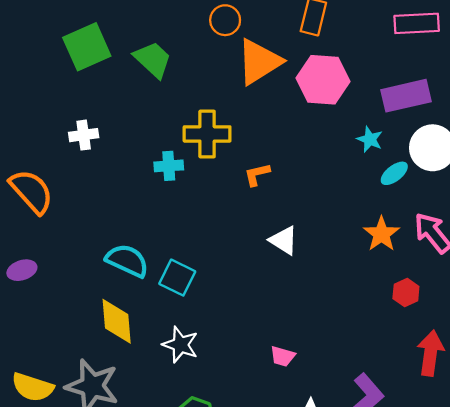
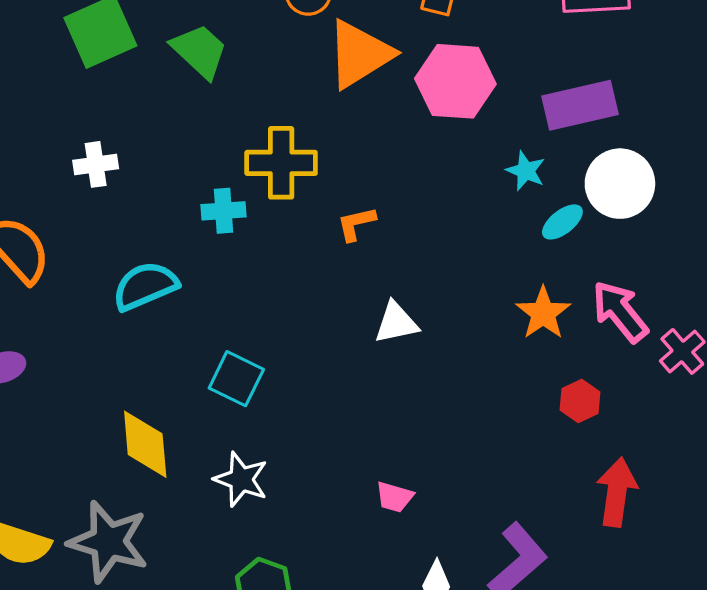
white triangle: (284, 240) -> (396, 323), turned -44
cyan semicircle: (127, 261) -> (145, 286), moved, turned -48

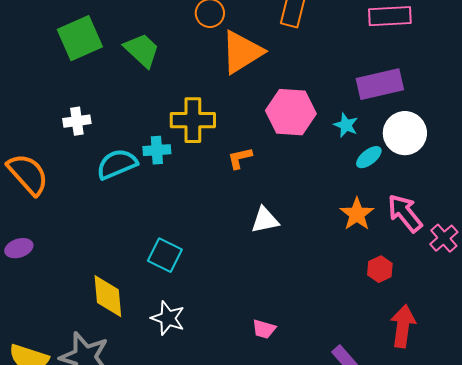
pink hexagon: (455, 81) -> (291, 112), moved
cyan semicircle: (145, 286) -> (117, 164), moved

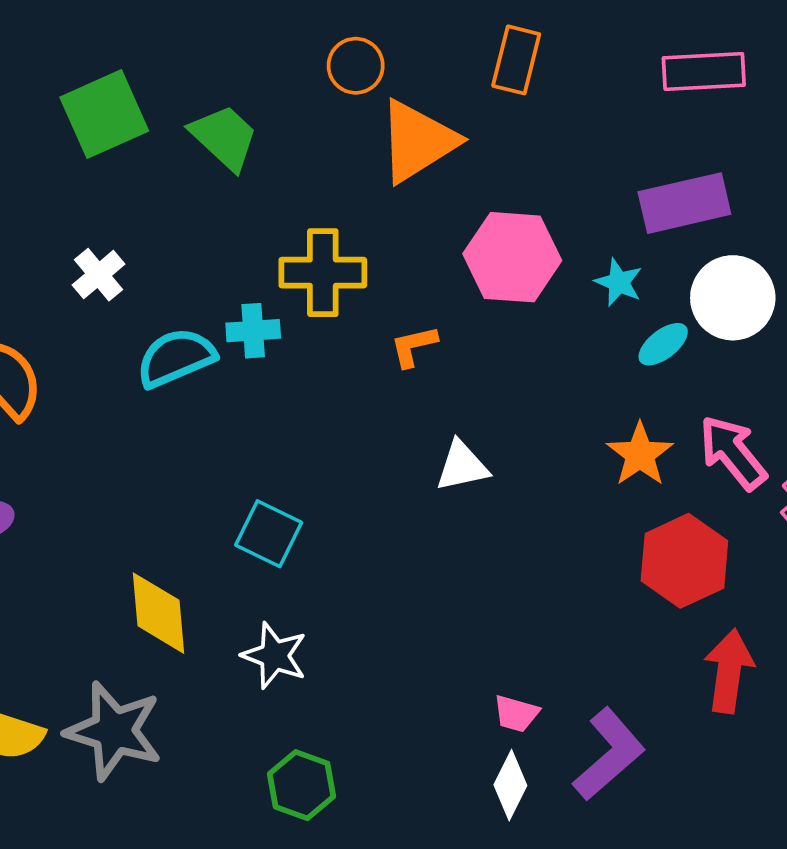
white cross: (77, 121) -> (98, 275), turned -32
red hexagon: (380, 269) -> (684, 561), size x1.8
pink trapezoid: (264, 329) -> (516, 714), moved

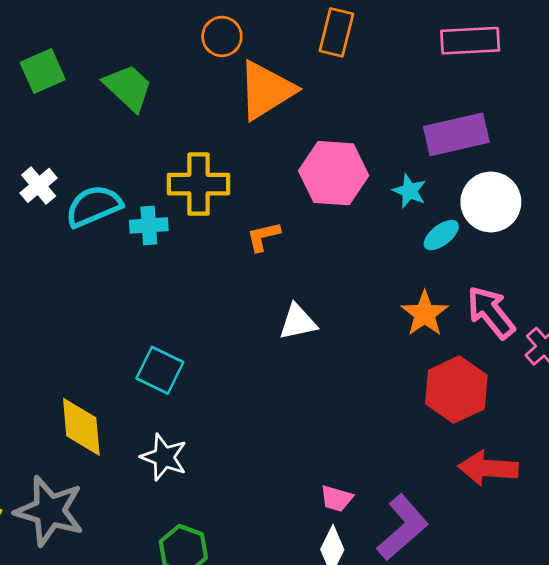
green square: (104, 114) -> (43, 71), size x0.7
cyan semicircle: (176, 358) -> (94, 206), moved
red arrow: (729, 671) -> (488, 468), turned -94

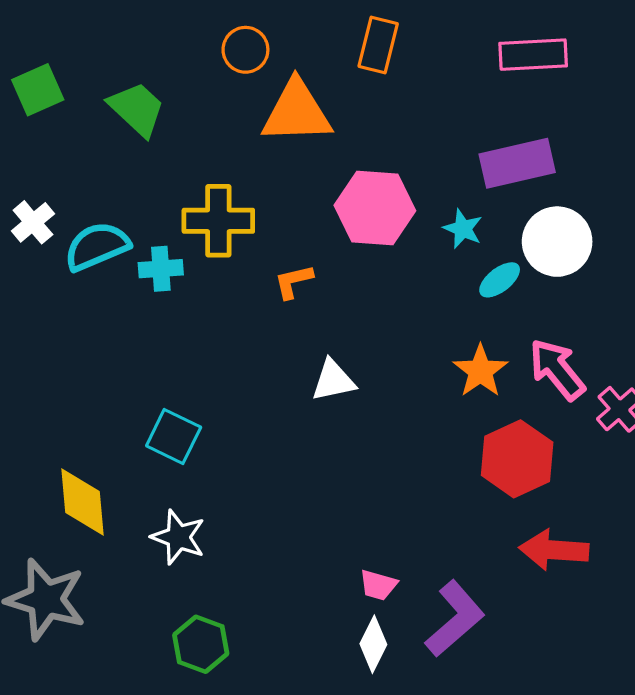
orange triangle: (266, 90) -> (297, 112), turned 30

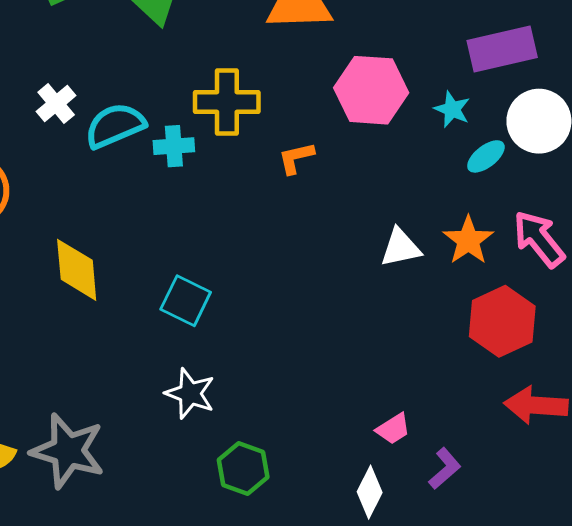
white triangle: (333, 381) -> (401, 248), moved
yellow diamond: (82, 502) -> (77, 270), moved
pink trapezoid: (378, 585) -> (393, 429), moved, turned -48
purple L-shape: (455, 619) -> (445, 469), size x0.6
green hexagon: (201, 644) -> (243, 469), moved

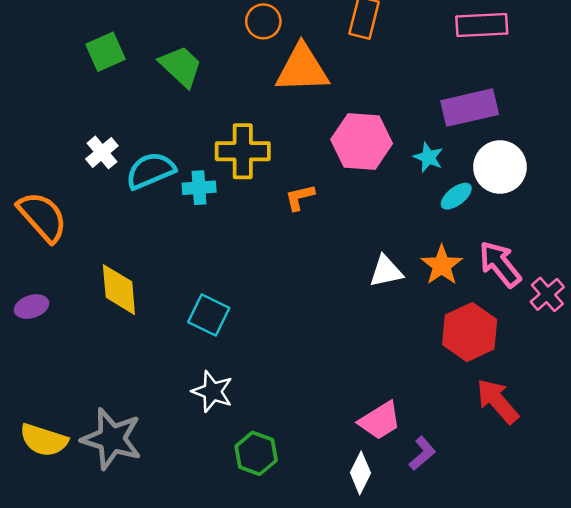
red arrow: (536, 405) -> (498, 401), turned 45
pink trapezoid: (393, 429) -> (380, 421), size x1.5

